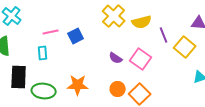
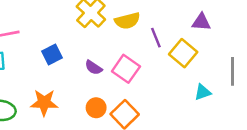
blue square: (76, 36) -> (52, 55), moved

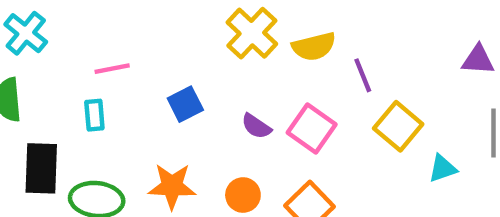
purple triangle: (201, 22) -> (478, 60), moved
yellow square: (183, 53) -> (398, 126), moved
orange circle: (96, 108) -> (243, 195), moved

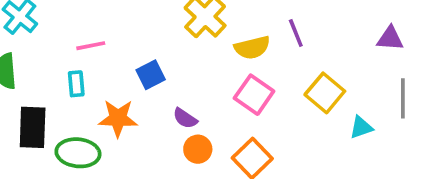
yellow semicircle: (314, 46) -> (252, 48), moved
purple line: (363, 75) -> (296, 33), moved
purple semicircle: (256, 126) -> (185, 118), moved
orange star: (172, 186) -> (118, 118), moved

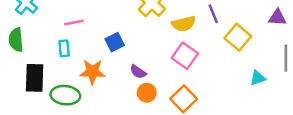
yellow square: (325, 93) -> (238, 37), moved

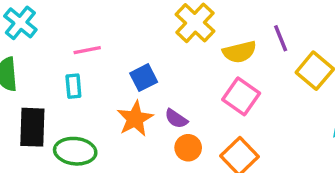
orange star: (92, 72) -> (135, 119), moved, turned -30

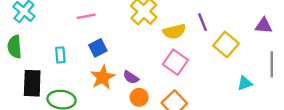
pink line: (87, 50) -> (86, 16), moved
blue square: (144, 78) -> (98, 48), moved

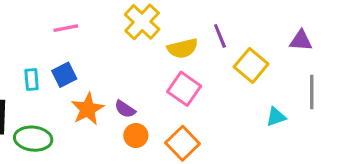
blue square: (98, 48) -> (64, 75), moved

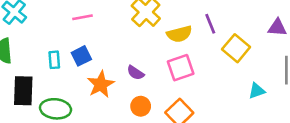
pink square: (184, 89) -> (181, 68), turned 36
purple semicircle: (125, 109) -> (135, 73), moved

